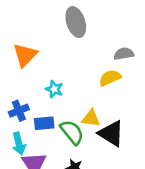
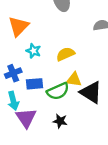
yellow semicircle: (110, 78) -> (65, 54), moved
cyan star: (54, 89) -> (33, 51), moved
green semicircle: (72, 132) -> (58, 91), turned 105

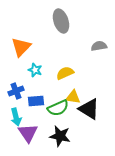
black star: (60, 121) -> (60, 136), size x1.5

